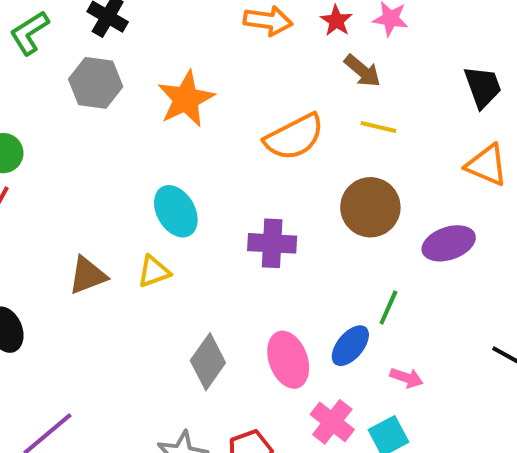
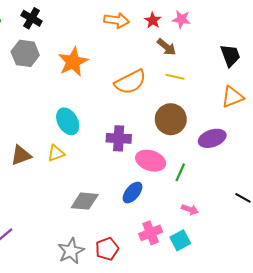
orange triangle: (487, 165) -> (232, 97), turned -45
blue ellipse: (350, 346) -> (133, 193), moved
pink ellipse: (288, 360) -> (151, 161), moved, turned -52
gray diamond: (208, 362) -> (85, 201), turned 60
pink cross: (332, 422) -> (151, 233), turned 30

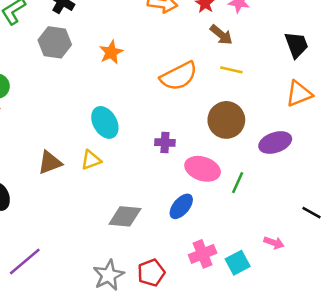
orange star: (73, 62) -> (111, 52), size x0.7
purple cross: (119, 138) -> (165, 142), size x0.7
pink arrow: (190, 210) -> (274, 243), moved

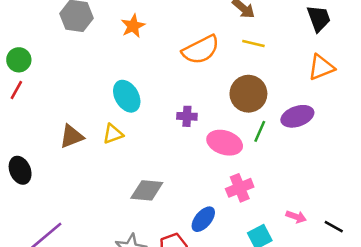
green line: (238, 183) -> (260, 131), moved
blue ellipse: (181, 206) -> (203, 219), moved
black line: (311, 213) -> (334, 227), moved
pink cross: (203, 254) -> (240, 188), moved

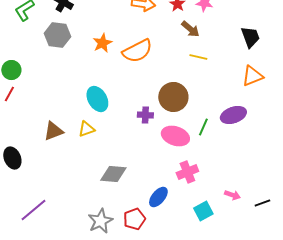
orange semicircle: (201, 50) -> (137, 51), moved
brown circle: (248, 94) -> (173, 97), moved
black line: (334, 227) -> (262, 203), turned -49

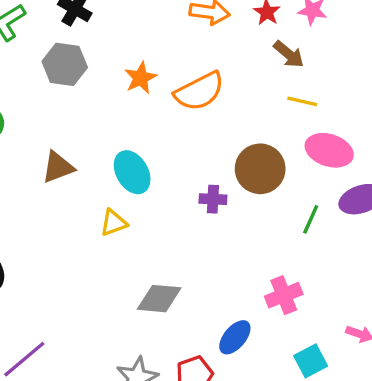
brown triangle: (53, 131) -> (58, 167), moved
pink ellipse: (175, 136) -> (329, 150), moved

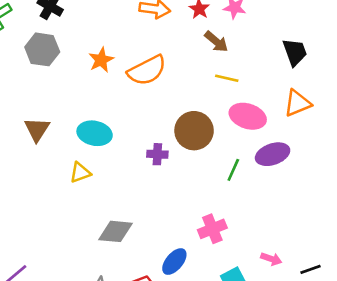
brown triangle: (58, 167) -> (37, 129), turned -36
cyan ellipse: (132, 172) -> (95, 133), turned -48

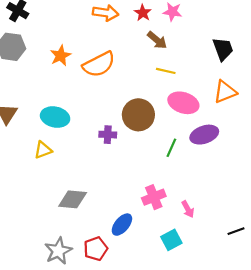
pink arrow: (271, 259) -> (188, 209), moved, turned 42

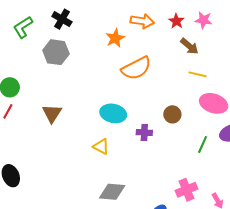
orange star: (61, 56) -> (115, 38), moved
brown circle: (138, 115) -> (172, 114), size x0.6
cyan ellipse: (55, 117) -> (113, 113), moved
yellow triangle: (43, 150) -> (101, 147), moved, turned 48

